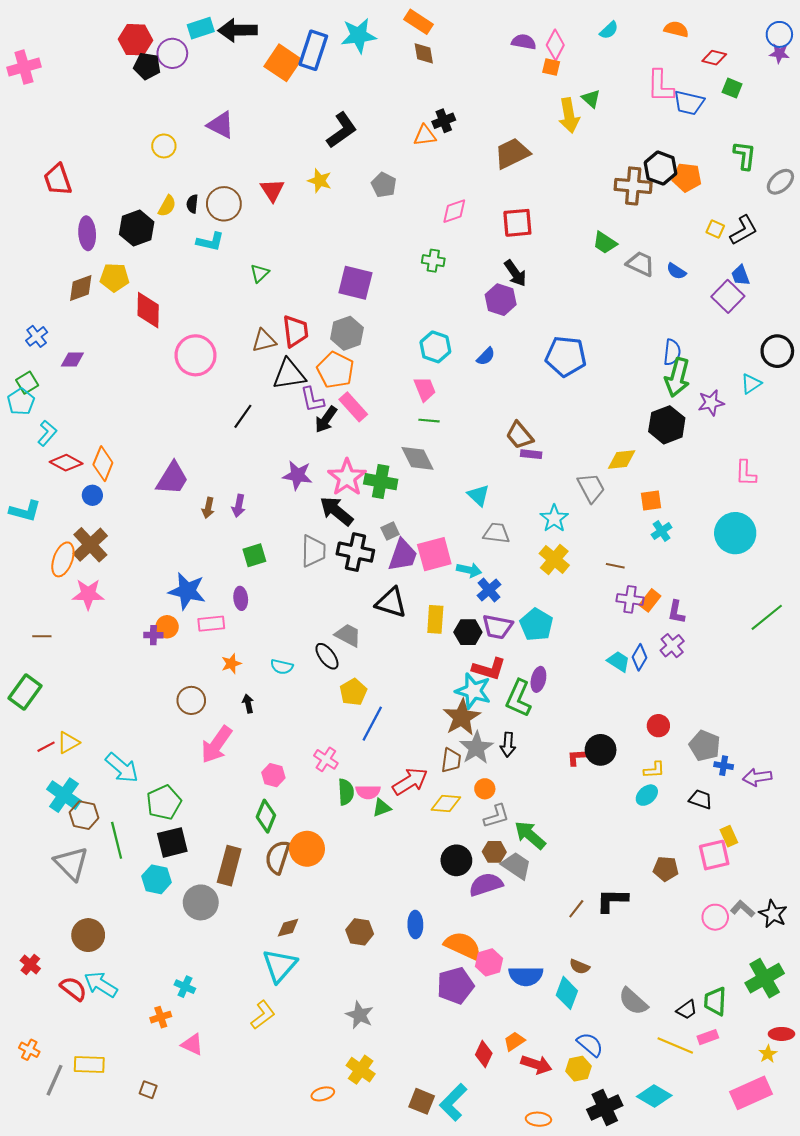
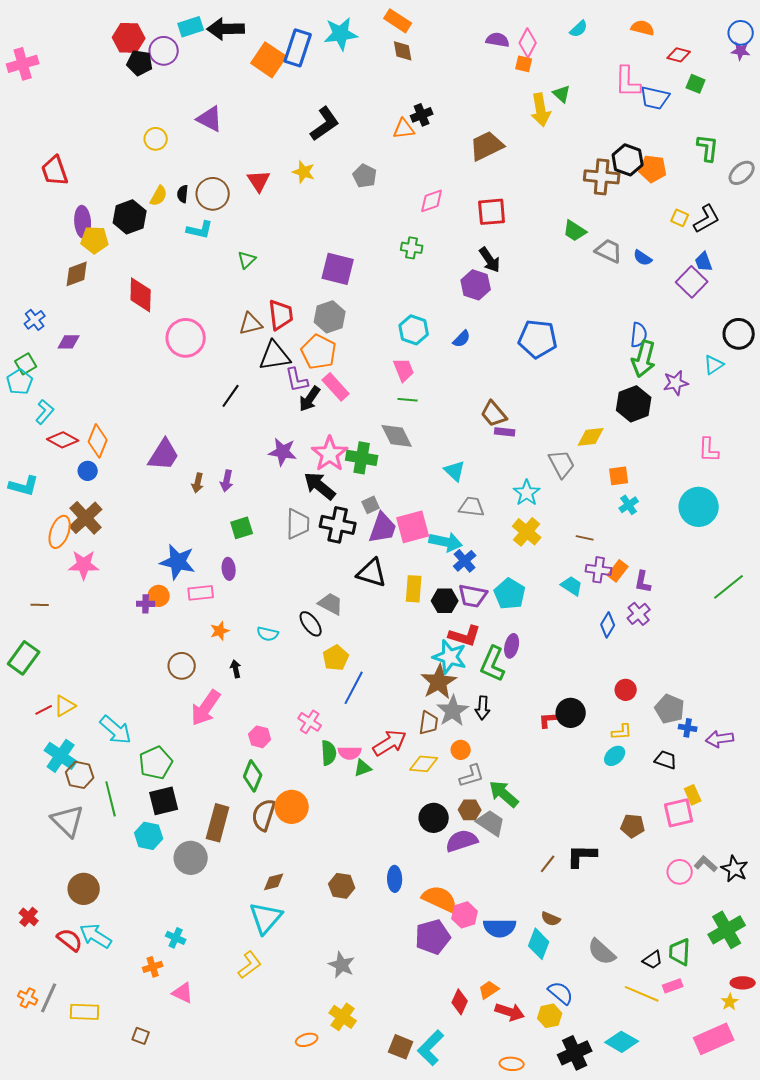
yellow pentagon: (114, 277) -> (95, 240), moved
cyan arrow: (469, 570) -> (446, 542), size x1.4
cyan trapezoid: (618, 661) -> (572, 586), moved
gray line: (54, 1080) -> (49, 998), moved

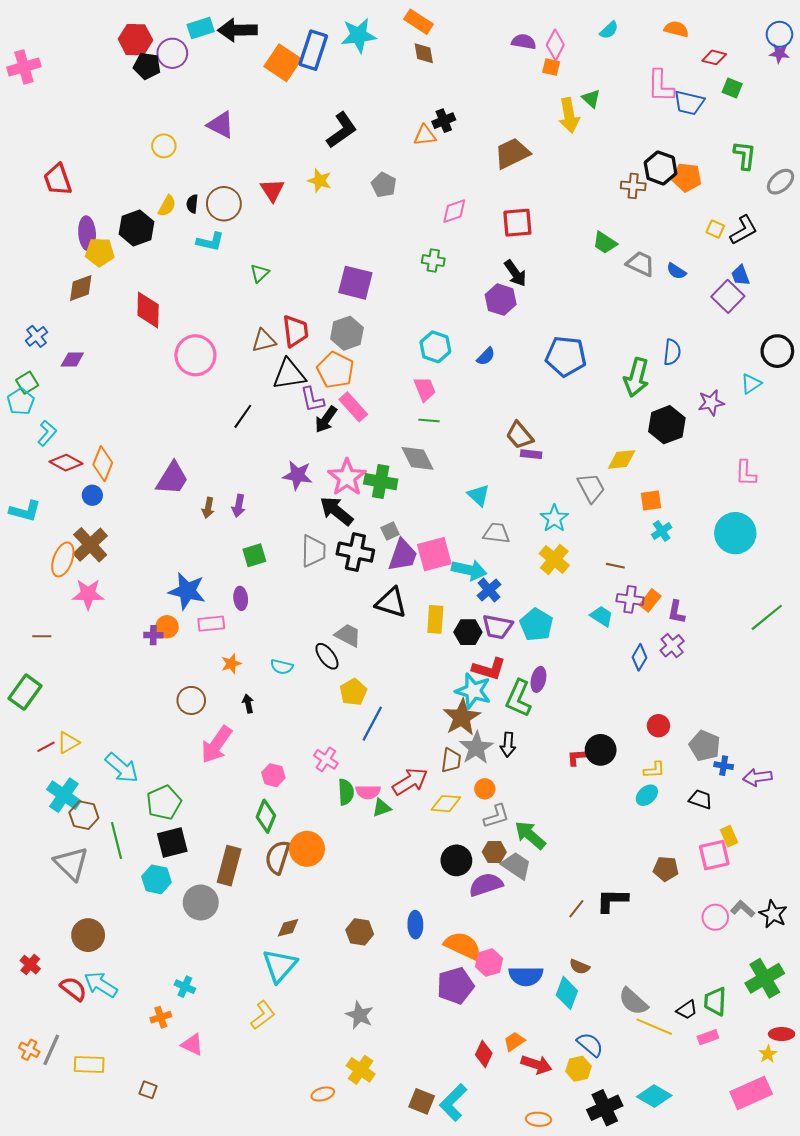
brown cross: (602, 177) -> (633, 186), size x0.7
green arrow: (644, 359) -> (636, 377), moved
yellow line: (642, 994) -> (654, 1027), moved

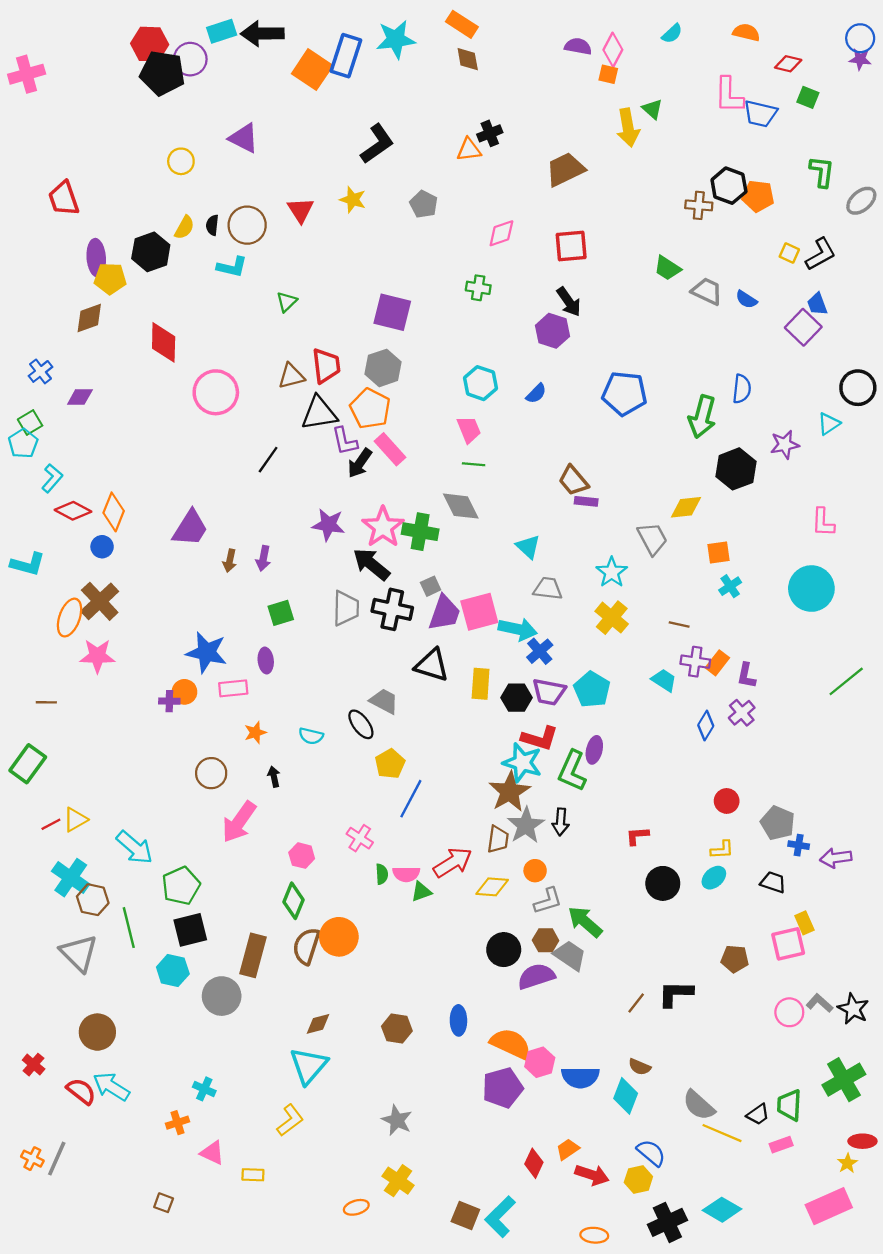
black pentagon: (147, 66) -> (162, 73), size x1.5
black circle: (601, 750) -> (663, 883), moved
green semicircle: (346, 792) -> (382, 874), size x0.7
yellow rectangle: (89, 1065) -> (253, 1175), moved, size x0.7

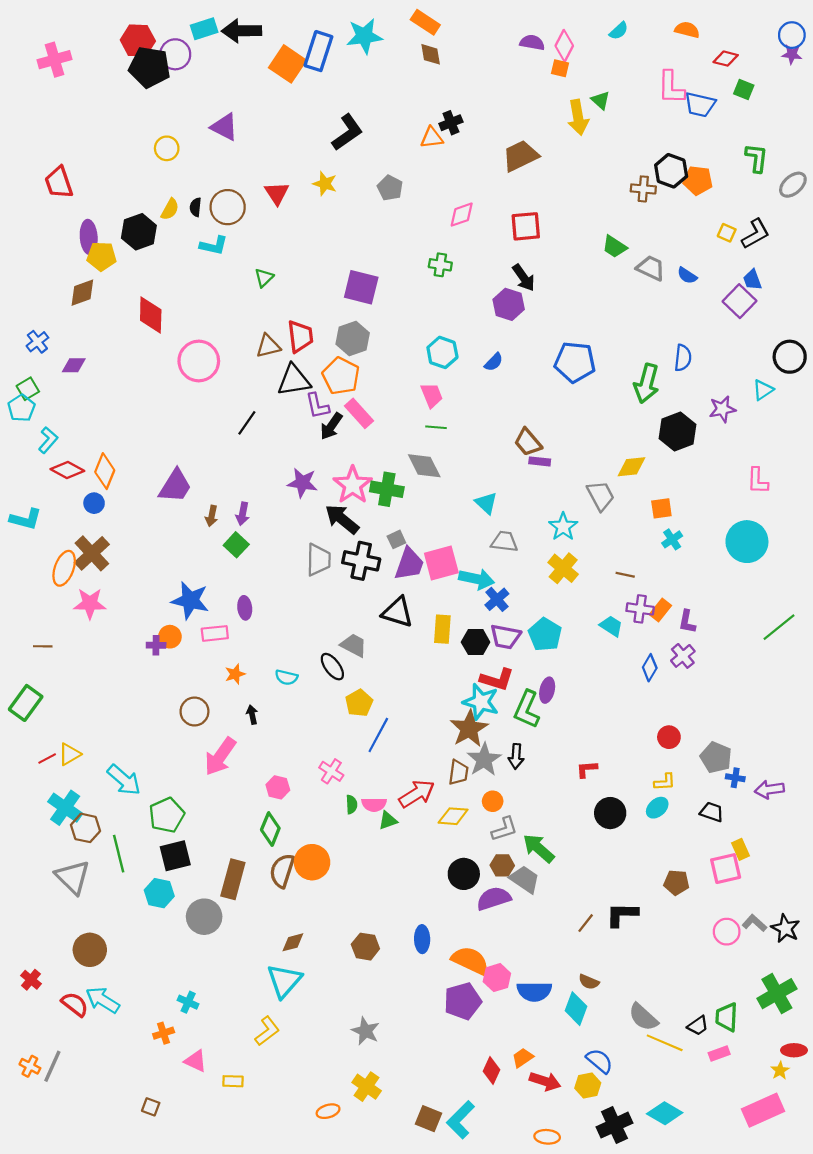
pink cross: (27, 74) -> (55, 60), moved
green square: (281, 613) -> (236, 545), moved, turned -30

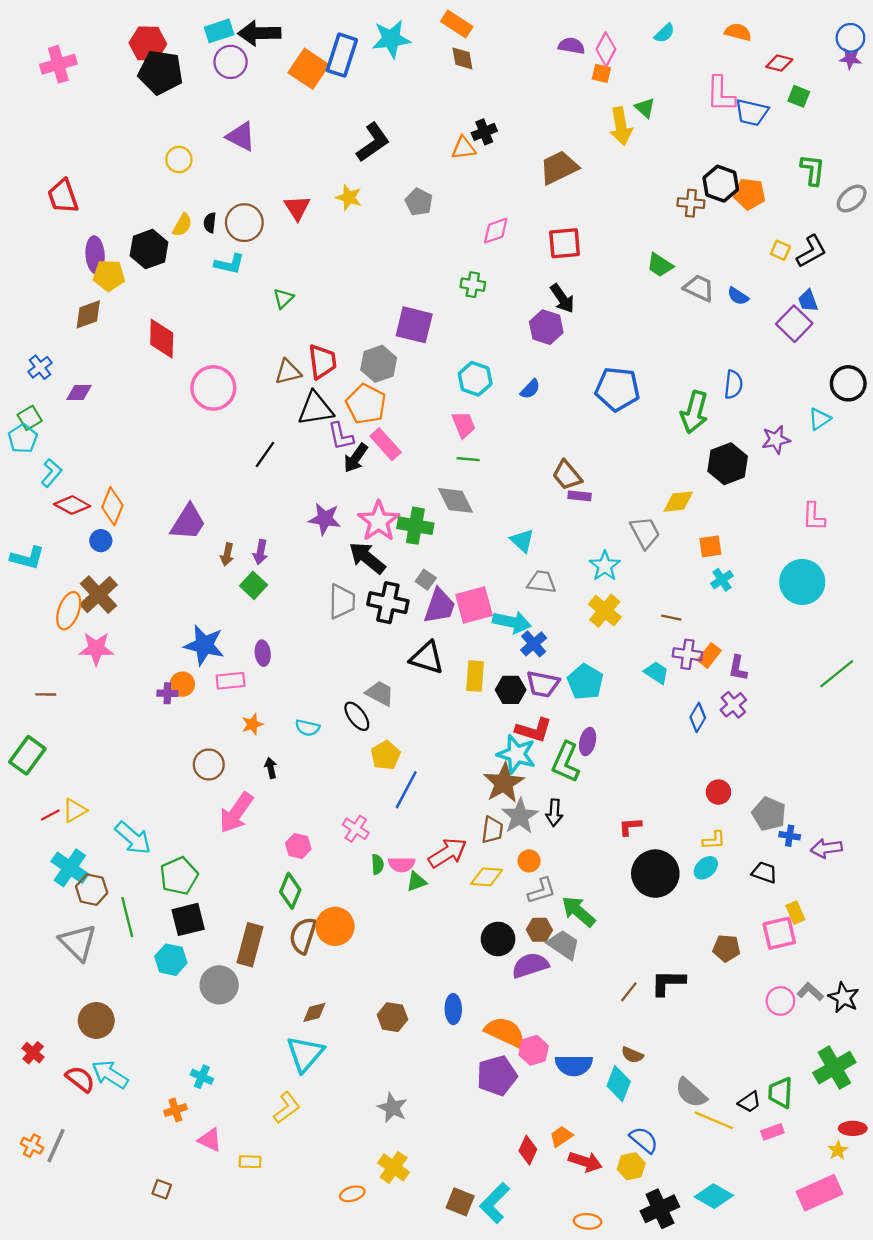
purple circle: (175, 54) -> (231, 62), moved
purple square: (361, 287) -> (414, 325), moved
gray square: (396, 539) -> (426, 580), turned -30
black circle: (610, 813) -> (655, 874), size x1.4

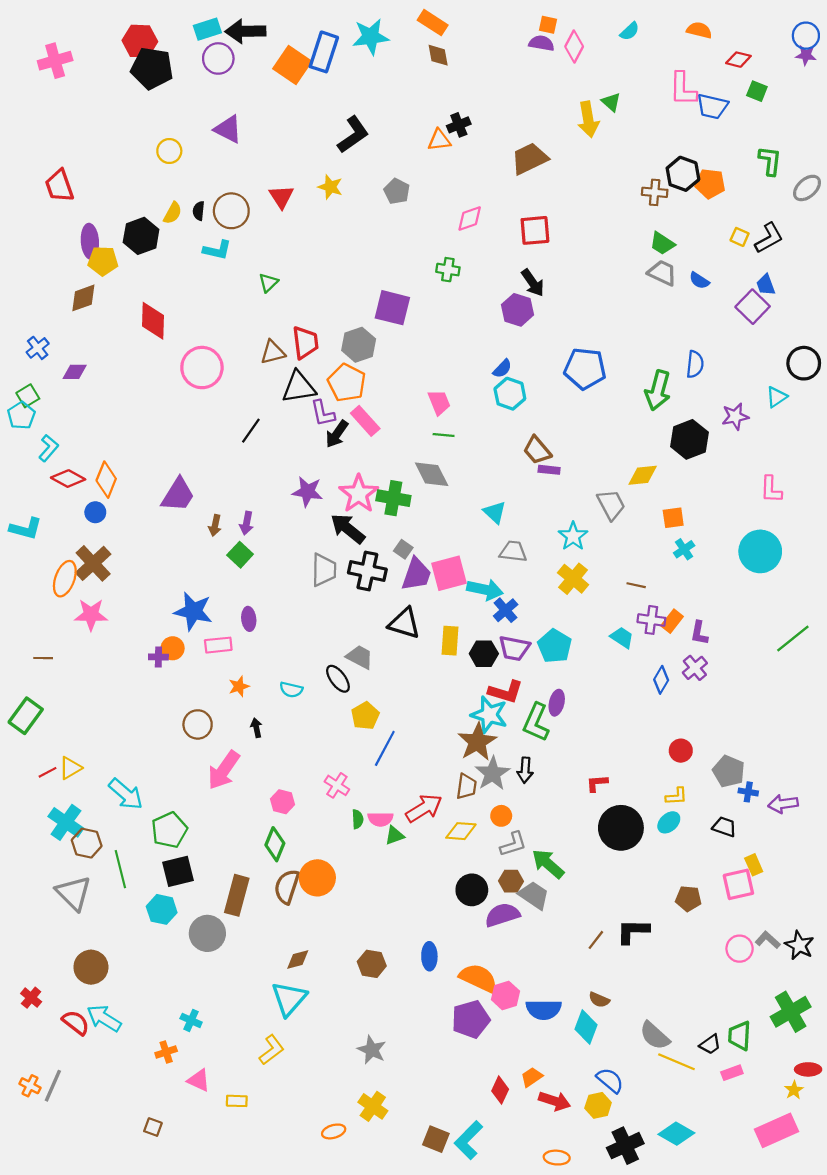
orange square: (601, 73) -> (548, 25), moved
green trapezoid: (660, 265) -> (662, 243), moved
cyan hexagon: (475, 379) -> (510, 394), moved

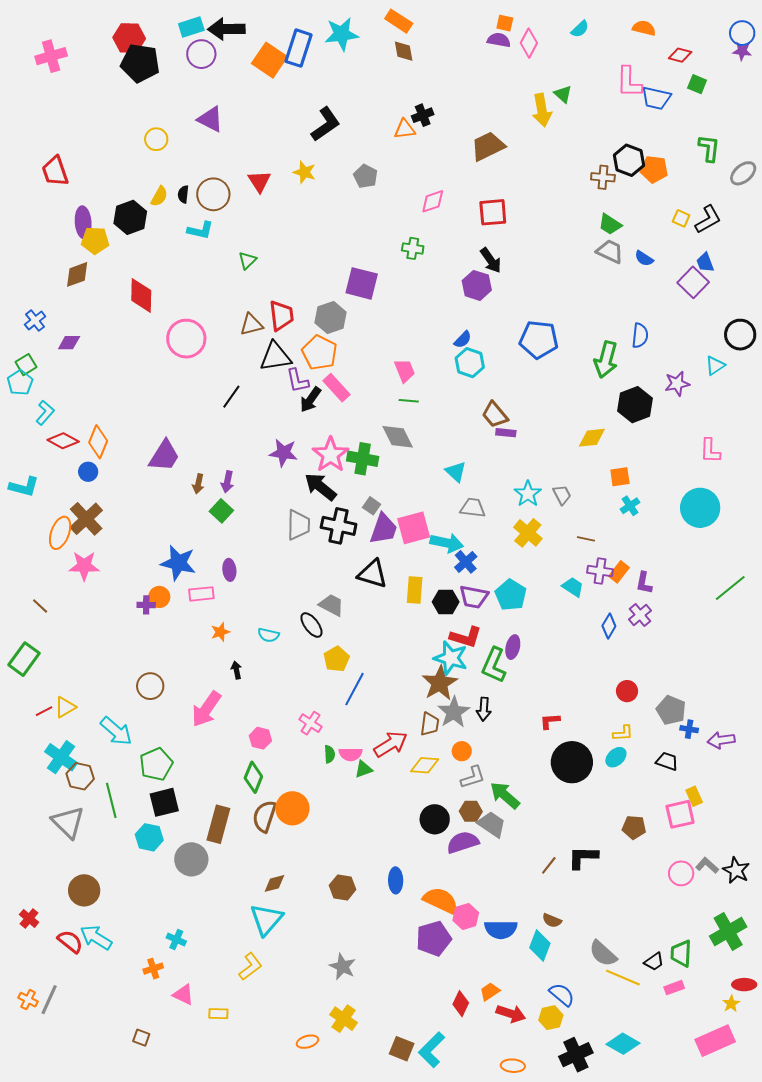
gray trapezoid: (611, 505) -> (562, 495), moved, size x0.7
brown line: (43, 658) -> (40, 606), turned 42
brown circle: (198, 724) -> (150, 686), moved

